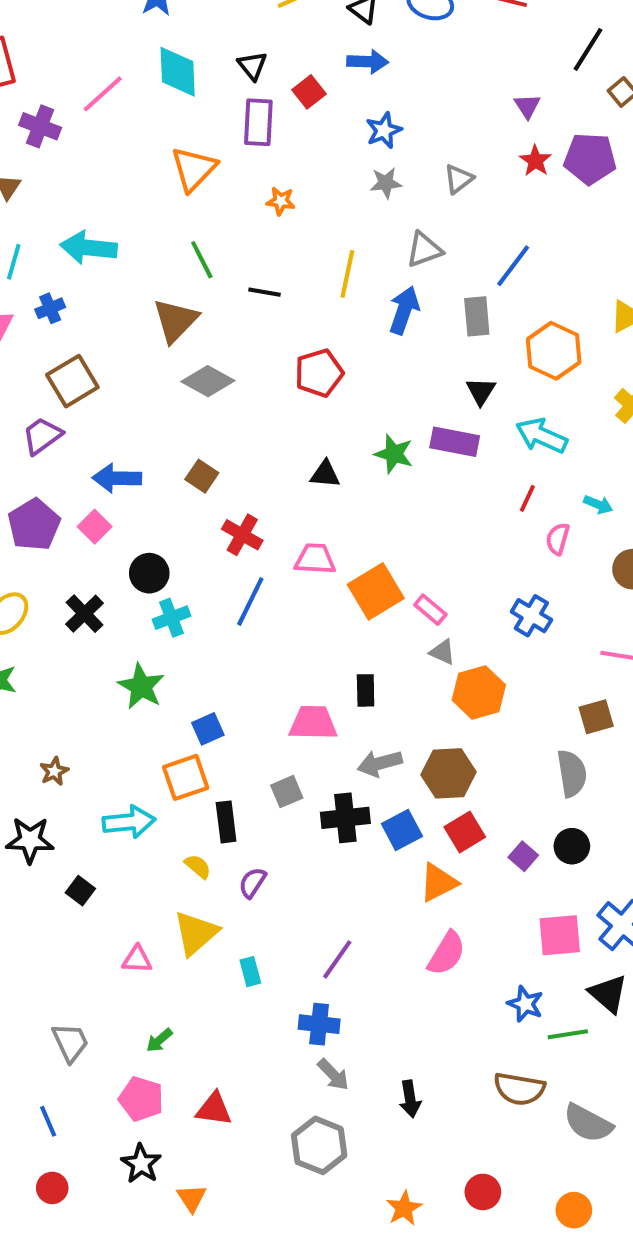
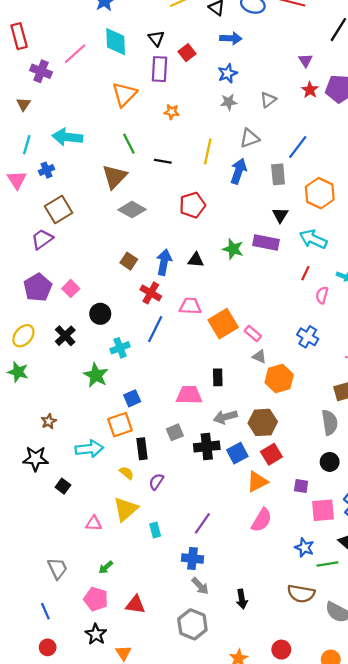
blue arrow: (368, 62) -> (231, 38), moved
blue arrow: (117, 478) -> (164, 262), moved, turned 100
cyan cross: (171, 618) -> (120, 348), moved
purple square: (523, 856) -> (301, 486), moved, turned -32

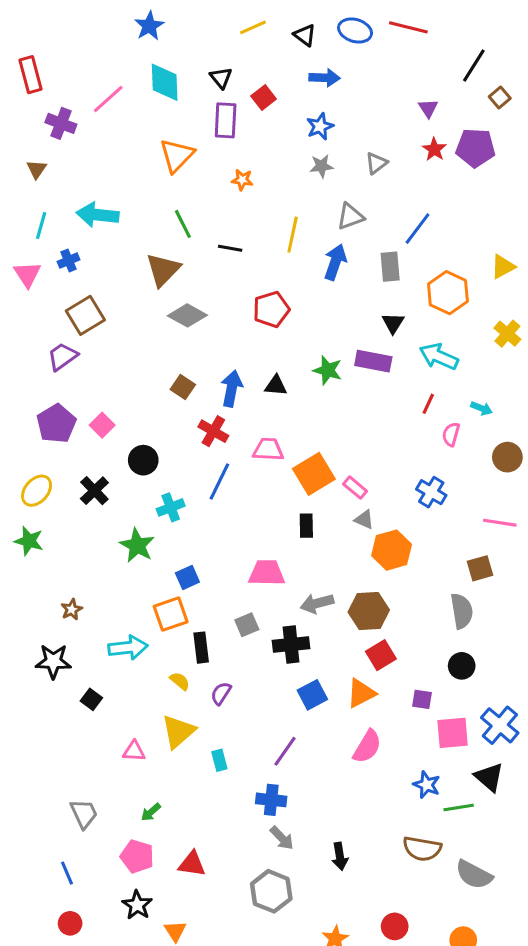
black rectangle: (218, 377) -> (306, 526), moved
blue square: (237, 453) -> (312, 695), moved

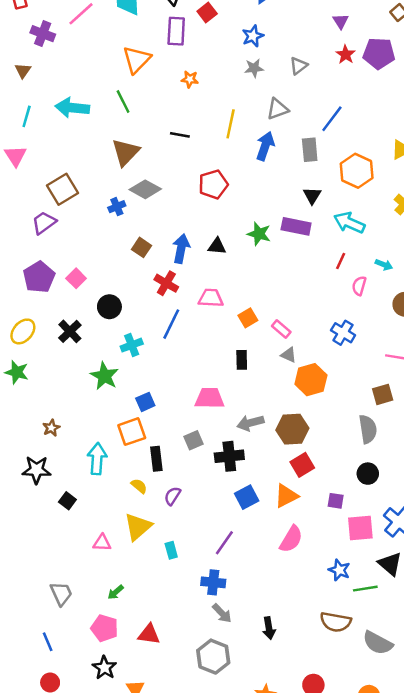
green line: (183, 224) -> (123, 102), moved
blue cross: (69, 261) -> (117, 207), moved
orange square: (314, 474) -> (248, 318), size x0.6
cyan arrow: (128, 648) -> (97, 459), turned -80

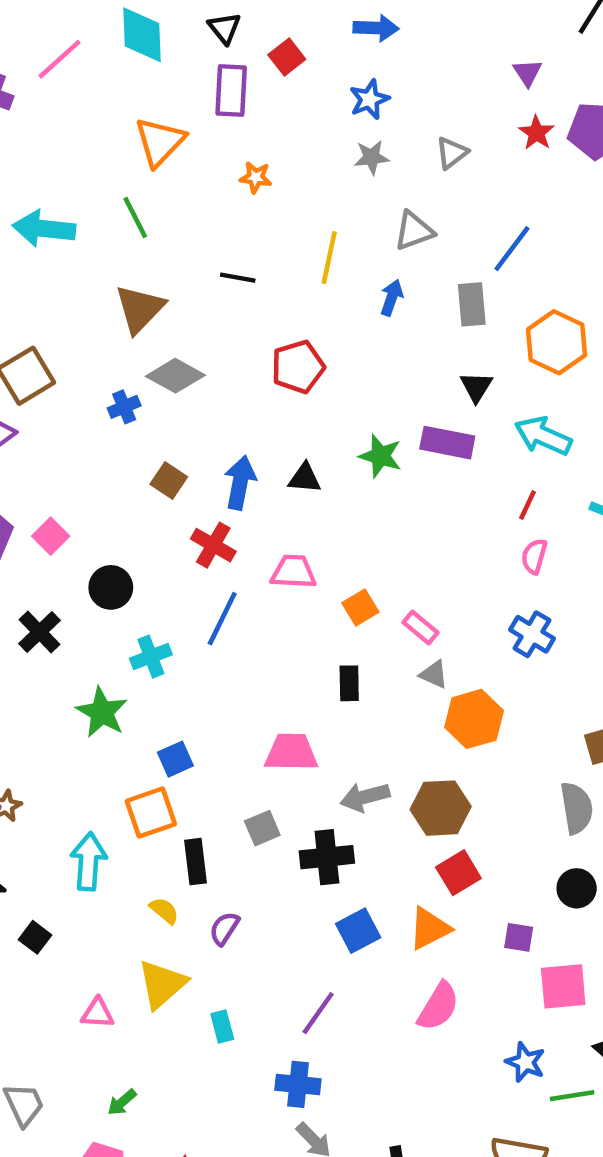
blue arrow: (265, 146) -> (392, 298), size x0.7
pink semicircle: (359, 286) -> (534, 556), moved

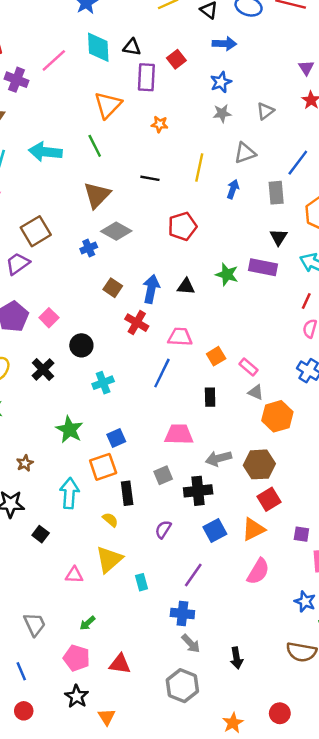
black triangle: (224, 28) -> (132, 47), moved, turned -42
blue line: (222, 619) -> (162, 373), moved
green star: (102, 712) -> (69, 430), moved
purple semicircle: (224, 928) -> (163, 529), moved

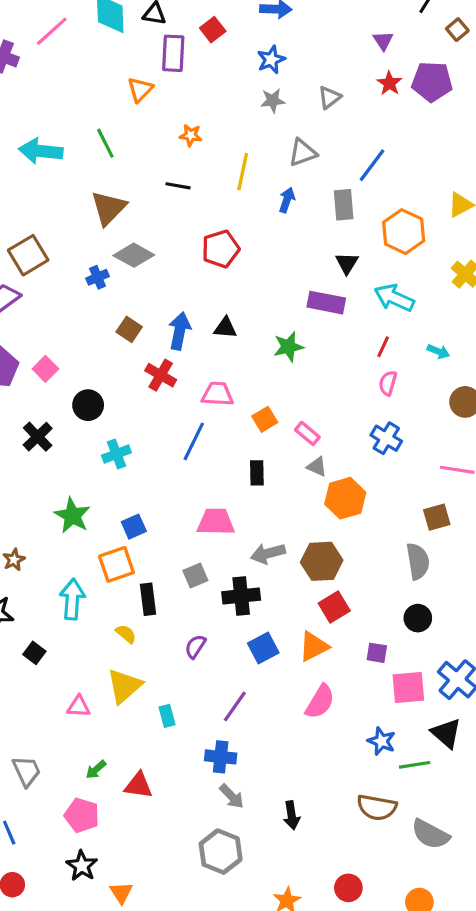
orange triangle: (108, 105) -> (140, 90), moved, size x0.7
orange star: (160, 124) -> (191, 135), moved
green star: (227, 274) -> (288, 347), moved, turned -30
red triangle: (120, 664) -> (139, 785), moved

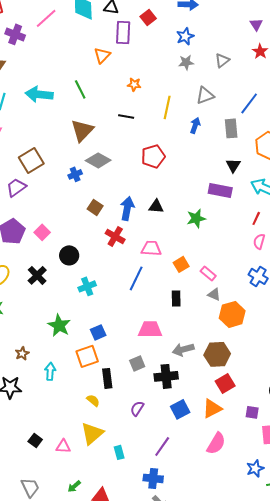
cyan arrow: (72, 599) -> (50, 371), moved, size x0.7
black square: (34, 653) -> (35, 440), moved
blue star: (382, 741) -> (255, 468), turned 30

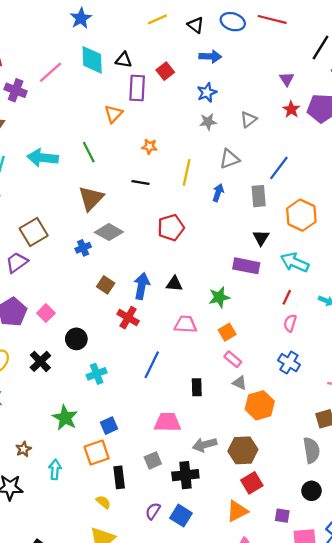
pink trapezoid: (151, 248) -> (185, 324), moved
orange square: (181, 264) -> (227, 332), moved
blue square: (180, 409) -> (181, 516), moved, turned -30

